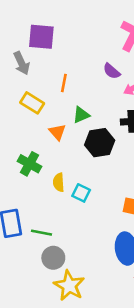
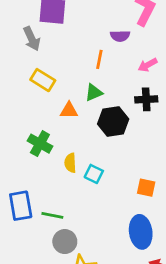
purple semicircle: (112, 71) -> (120, 36), moved, turned -42
orange line: (64, 83) -> (99, 59), moved
orange triangle: (57, 132) -> (69, 110), turned -48

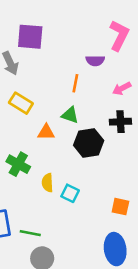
green triangle: (94, 93) -> (70, 115), turned 42

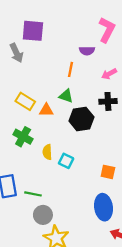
yellow rectangle: (21, 103) -> (25, 101), moved

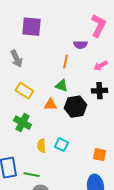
gray arrow: (16, 53) -> (16, 59), moved
orange triangle: (46, 110) -> (50, 105), moved
yellow semicircle: (47, 152) -> (41, 146), moved

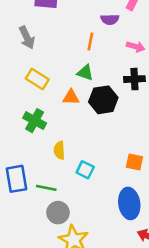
pink arrow: (100, 66) -> (136, 47), turned -136
cyan square: (61, 145) -> (85, 170), moved

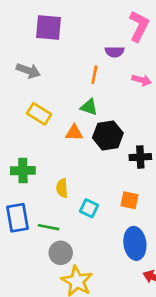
gray arrow: (27, 38) -> (28, 71), turned -45
black cross: (134, 79) -> (140, 157), moved
green cross: (35, 121) -> (23, 171), moved, turned -30
orange square: (134, 162) -> (130, 200), moved

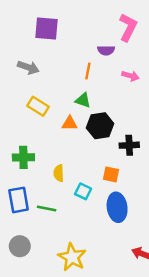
orange square: (130, 200) -> (111, 174), moved
blue ellipse: (135, 243) -> (117, 207), moved
gray circle: (61, 253) -> (20, 246), moved

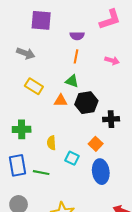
pink L-shape: (128, 27) -> (110, 19), turned 45
purple semicircle: (106, 50) -> (77, 36), moved
orange square: (111, 174) -> (96, 144), turned 32

